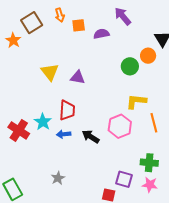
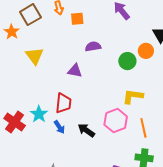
purple semicircle: (101, 34) -> (93, 46), moved
yellow triangle: (50, 72) -> (35, 56), moved
orange line: (154, 123) -> (143, 128), moved
blue arrow: (64, 134) -> (59, 127), turned -120

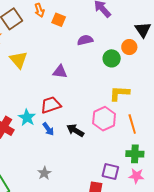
orange square: (77, 19) -> (59, 20), turned 32
purple semicircle: (93, 46) -> (85, 40), moved
red trapezoid: (63, 103) -> (51, 105), turned -110

